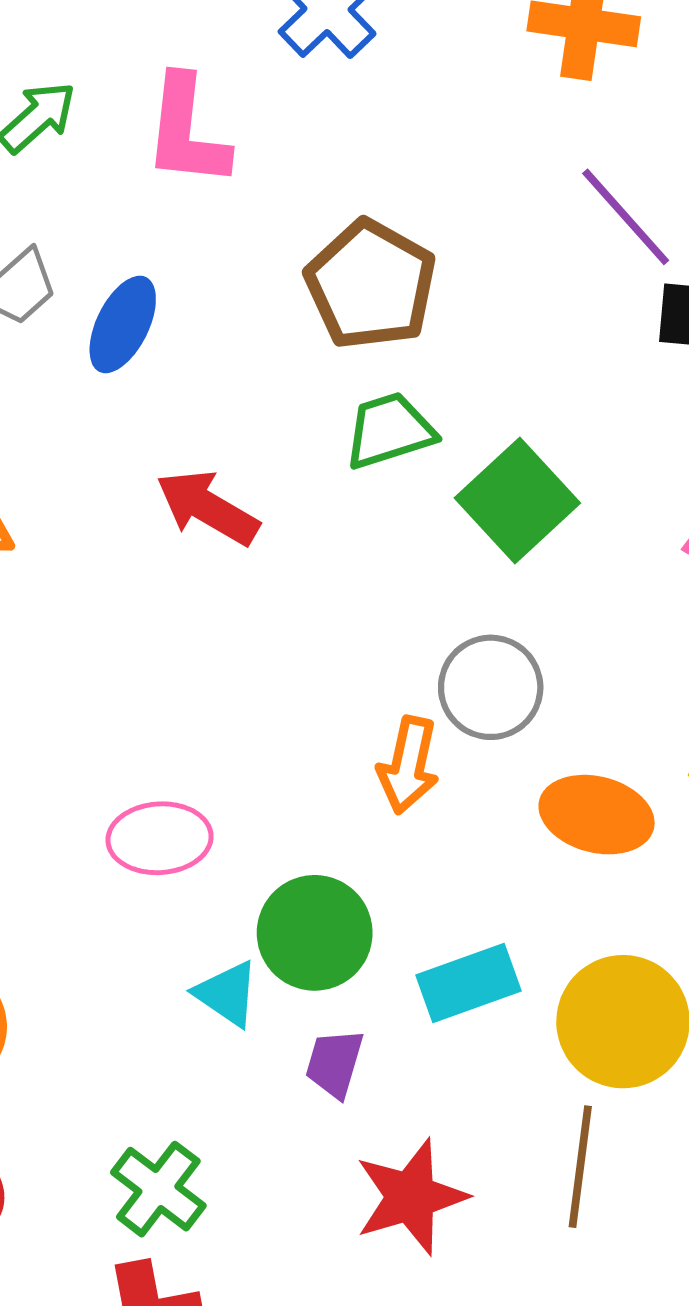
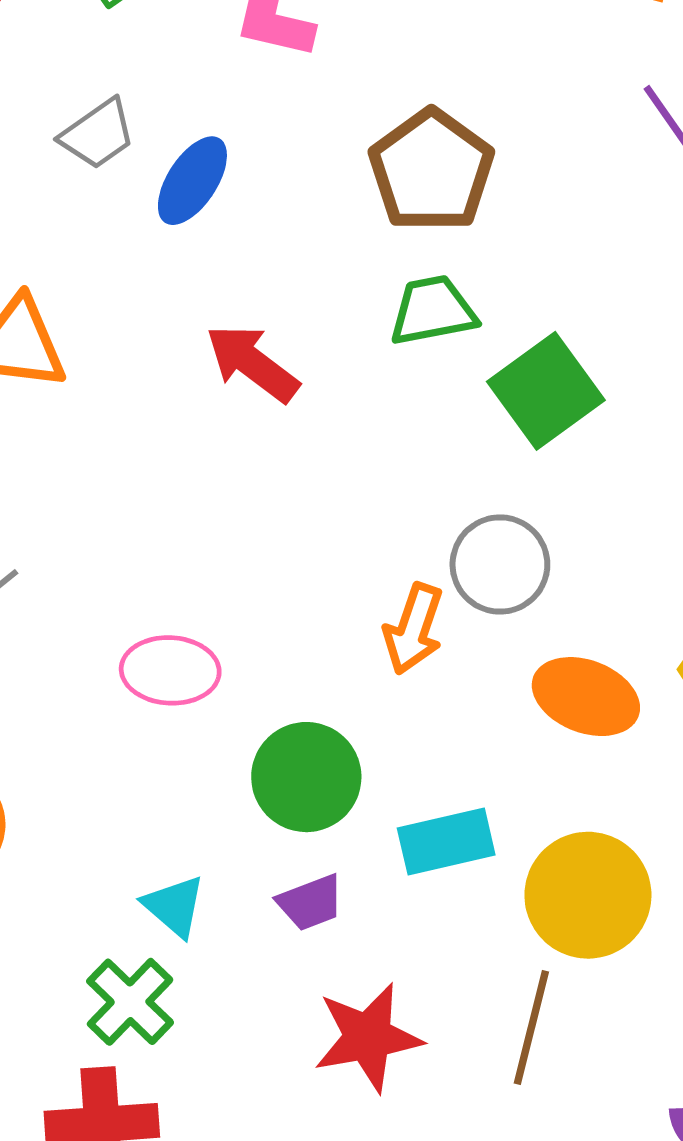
cyan triangle: (227, 994) -> (174, 906), moved
purple trapezoid: (334, 1063) -> (310, 903), turned -134

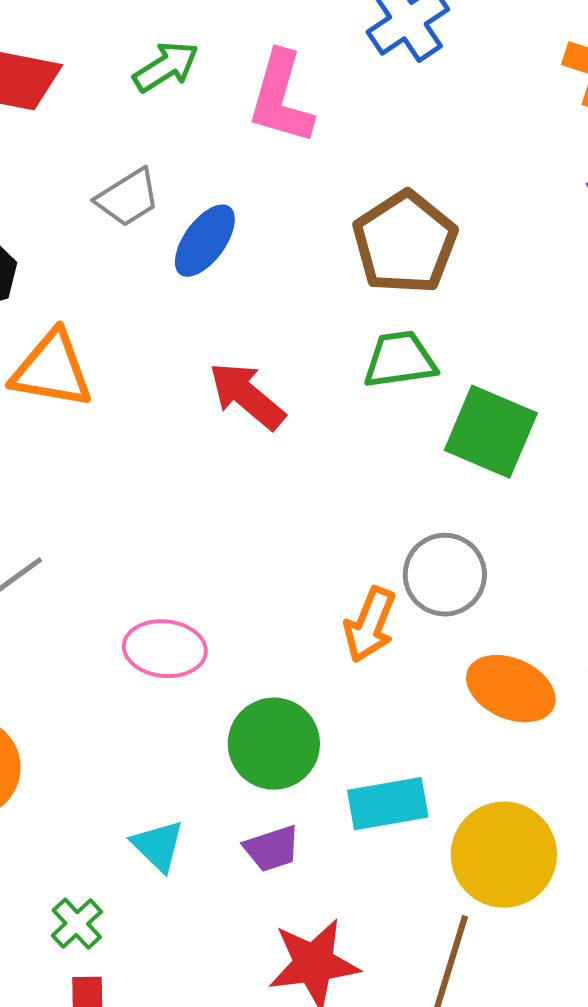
green square: (546, 391) -> (491, 432), turned -34
green cross: (130, 1002) -> (77, 924), moved, size x0.7

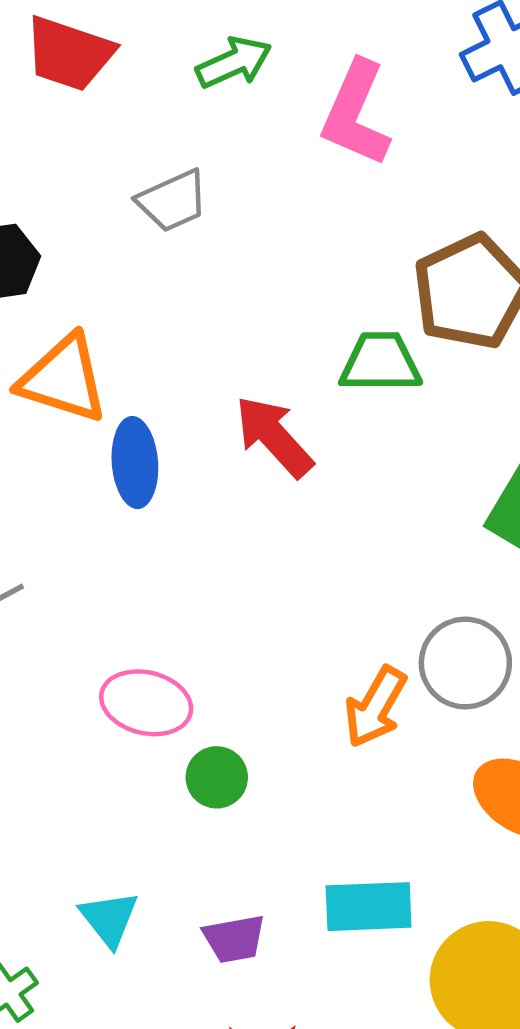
blue ellipse: (205, 241) -> (135, 463), moved, turned -48
green trapezoid: (400, 360) -> (380, 362), moved
green circle: (274, 744) -> (217, 777), moved, size x0.6

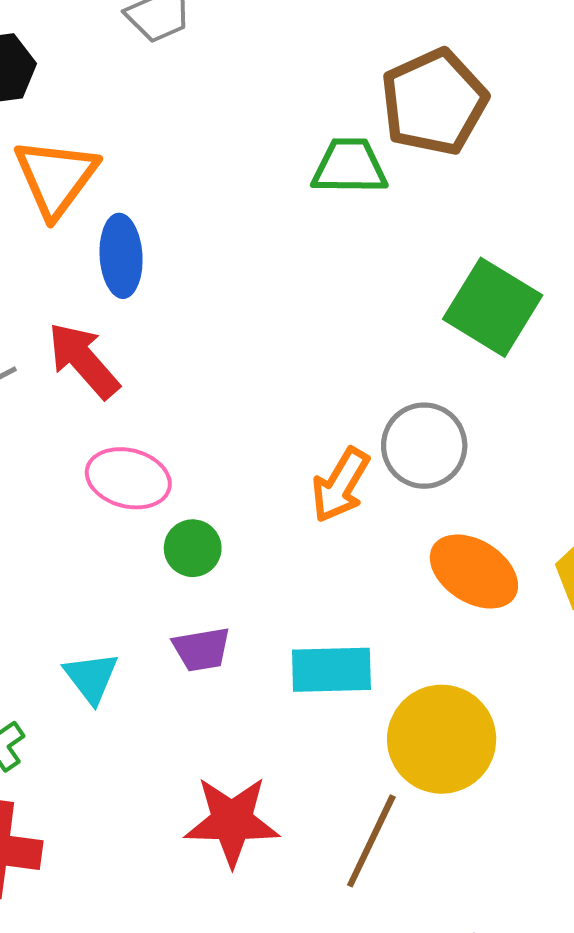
orange triangle: (63, 379) -> (56, 178), turned 48
red arrow: (274, 437) -> (84, 360), moved
purple trapezoid: (234, 939) -> (201, 649), moved

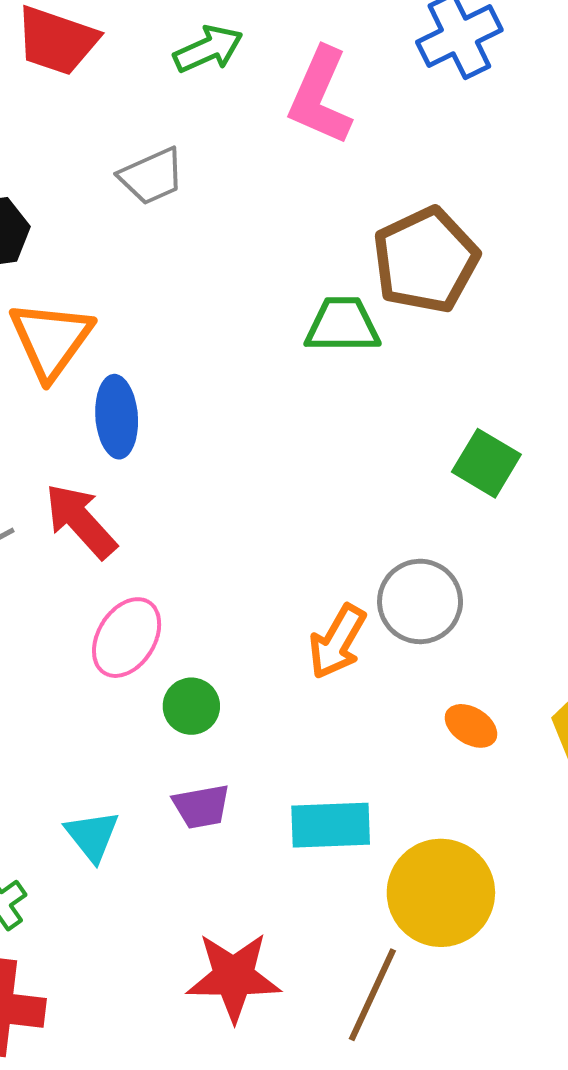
green square: (493, 307) -> (486, 463), size x0.7
pink ellipse: (128, 478) -> (127, 638), turned -72
orange ellipse: (474, 572) -> (471, 726), size x0.6

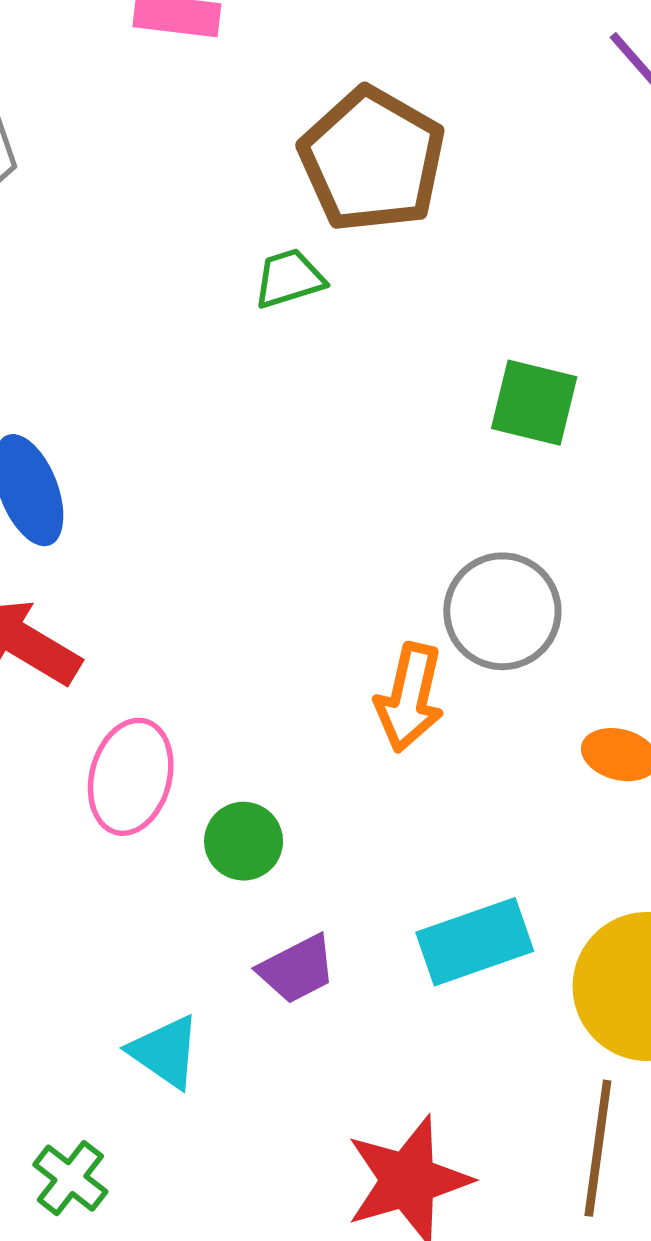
green trapezoid: (342, 325) -> (289, 279), size x0.7

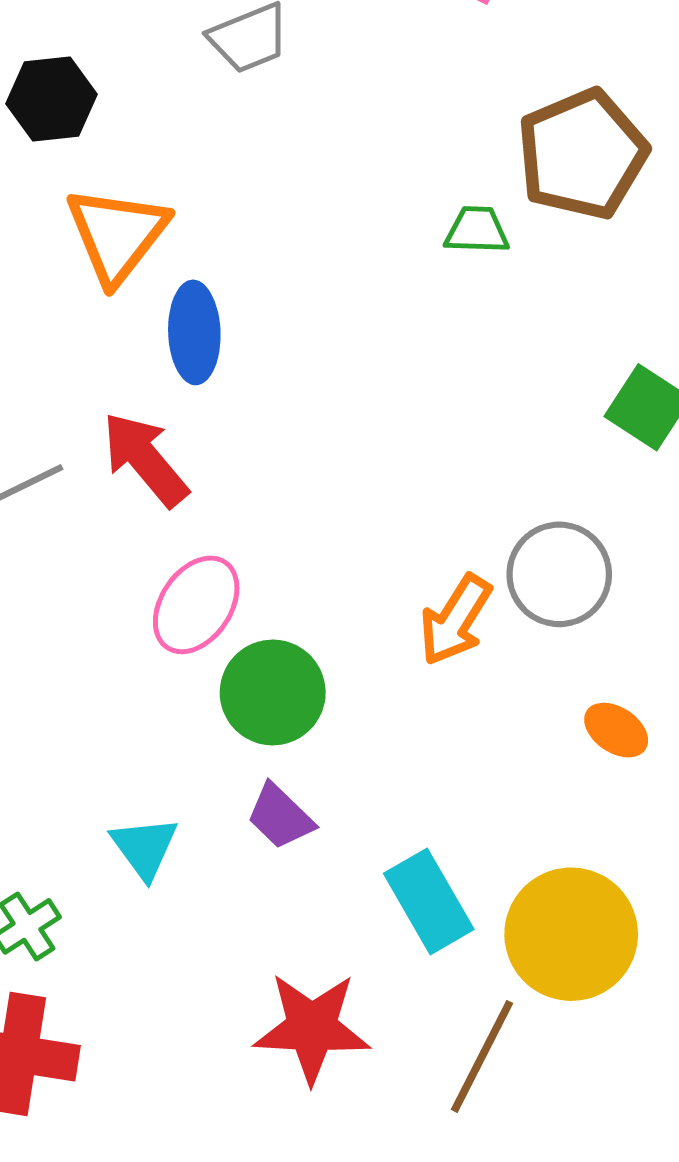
green circle: (244, 841) -> (273, 692), size x1.5
cyan rectangle: (475, 942) -> (429, 901), moved, turned 60
purple trapezoid: (297, 969) -> (280, 816), turned 52

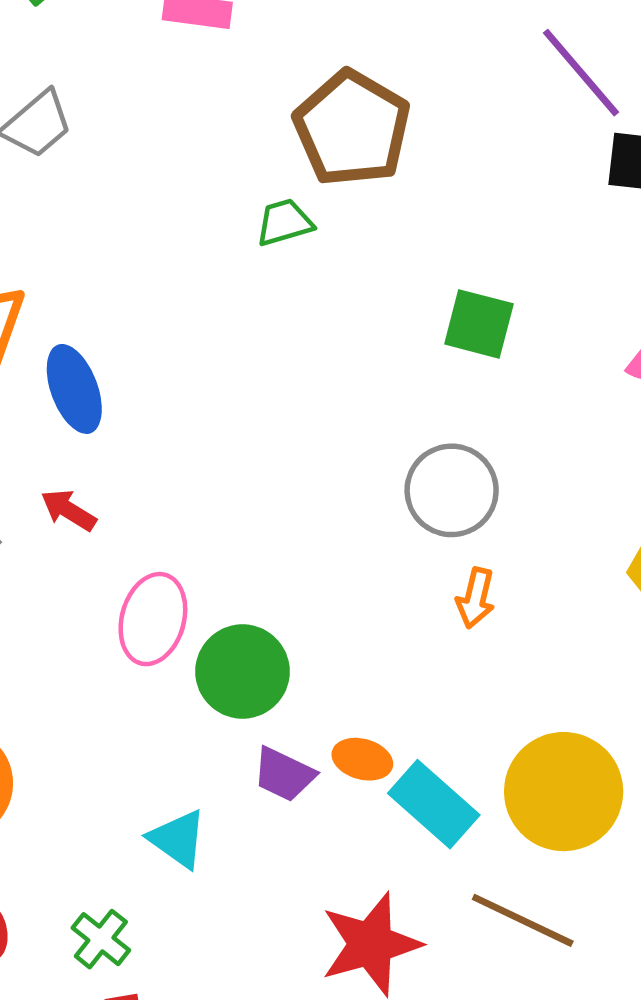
red arrow: (145, 459) -> (69, 510), size x0.6
orange arrow: (455, 620) -> (476, 598), moved, size x0.7
orange ellipse: (616, 730) -> (362, 759), moved
brown line: (482, 1056) -> (523, 920), turned -73

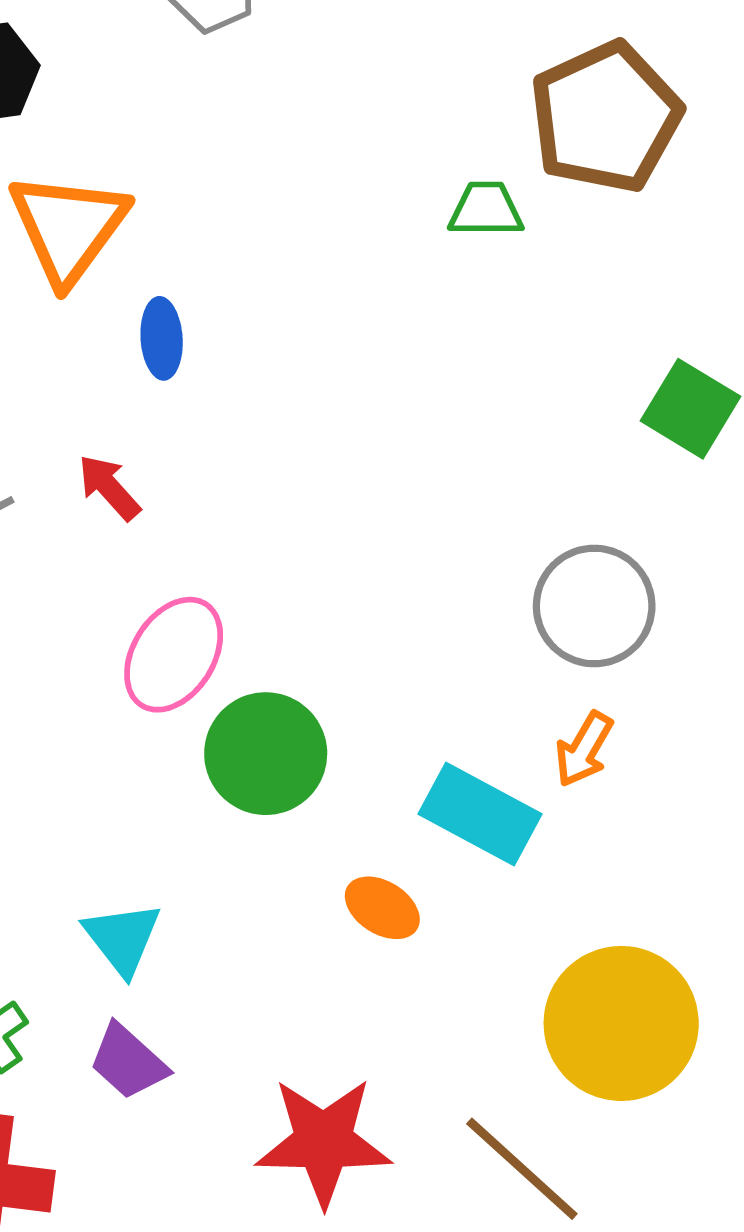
blue ellipse: (74, 389) -> (162, 338), size x0.7
purple trapezoid: (284, 774) -> (128, 1062), moved
cyan rectangle: (434, 804) -> (480, 814), moved, turned -30

